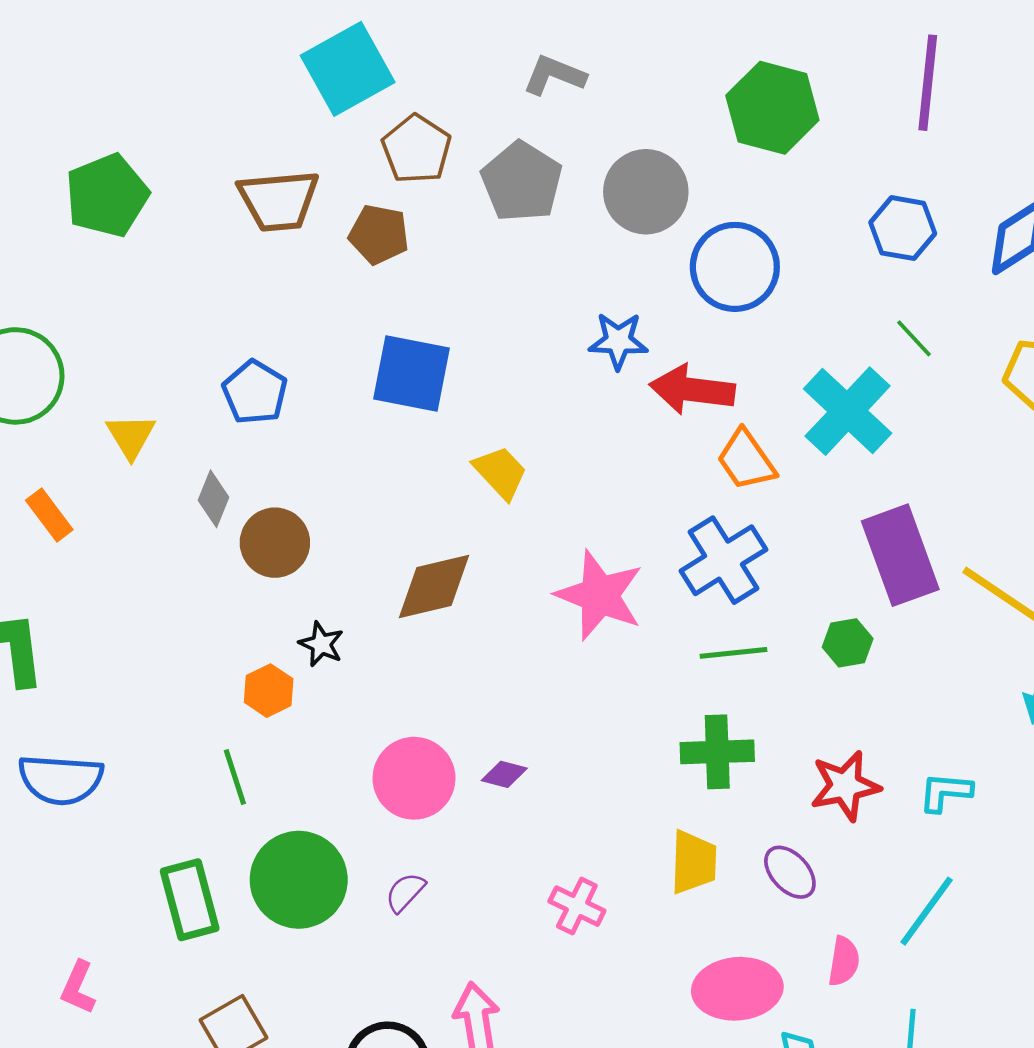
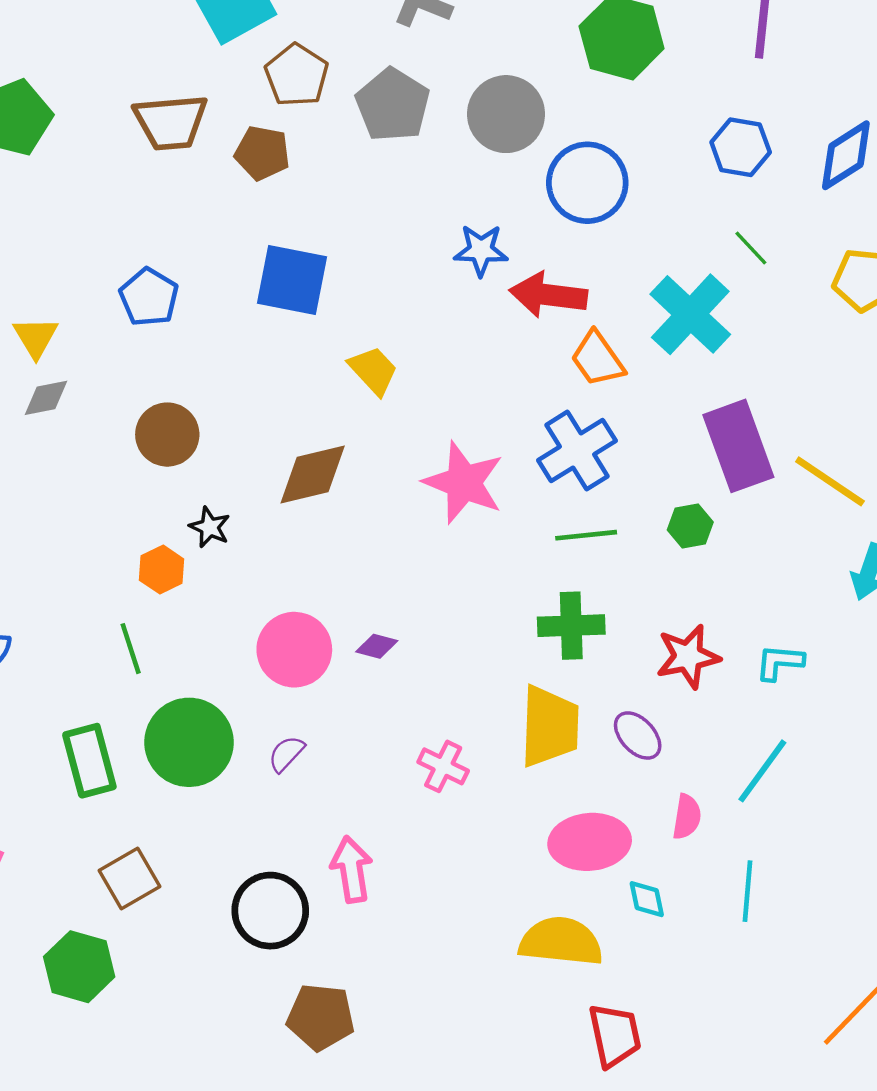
gray diamond: (213, 499) -> (46, 398), moved, turned 57
yellow trapezoid: (693, 862) -> (550, 726), size x1.4

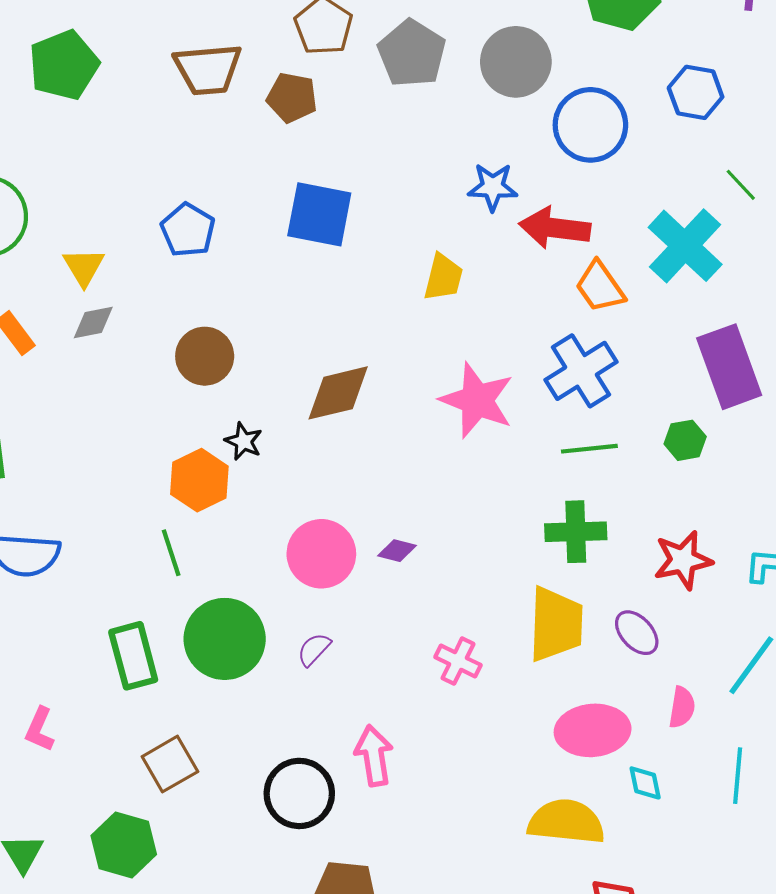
blue hexagon: (741, 147) -> (696, 92), moved
yellow trapezoid: (373, 370) -> (443, 277), moved, turned 57
orange hexagon: (162, 570) -> (199, 480), size x1.4

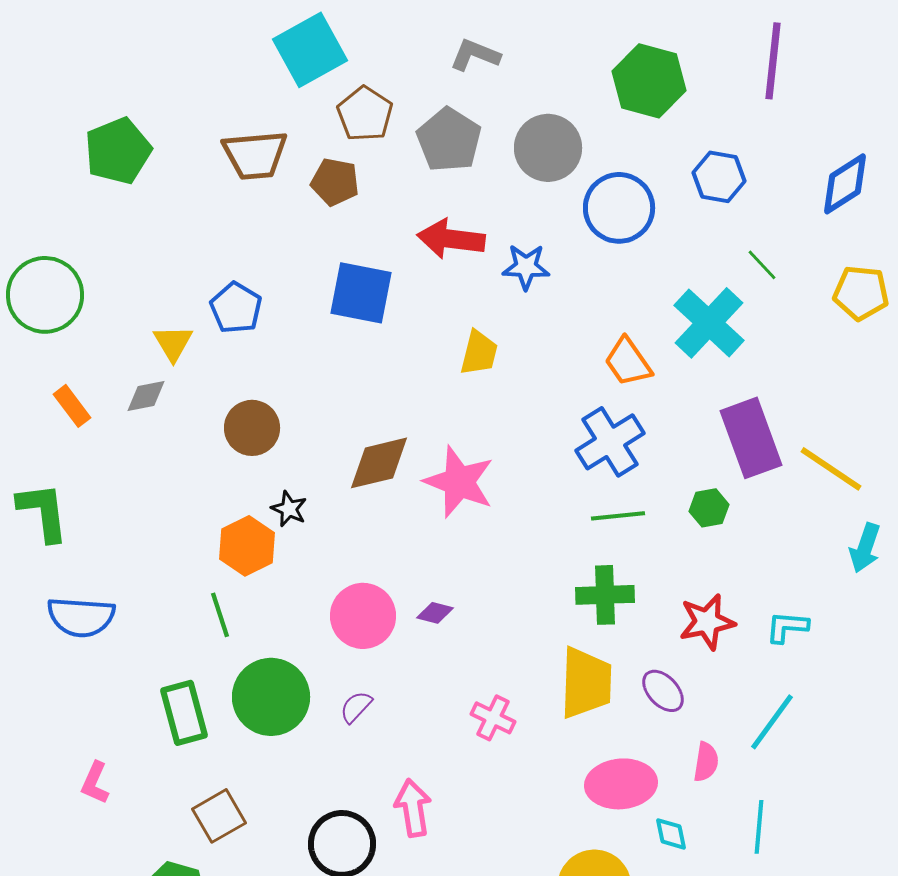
red arrow: (555, 228) -> (451, 239), moved
yellow triangle: (84, 267) -> (173, 343), moved
pink star: (477, 400) -> (459, 482), moved

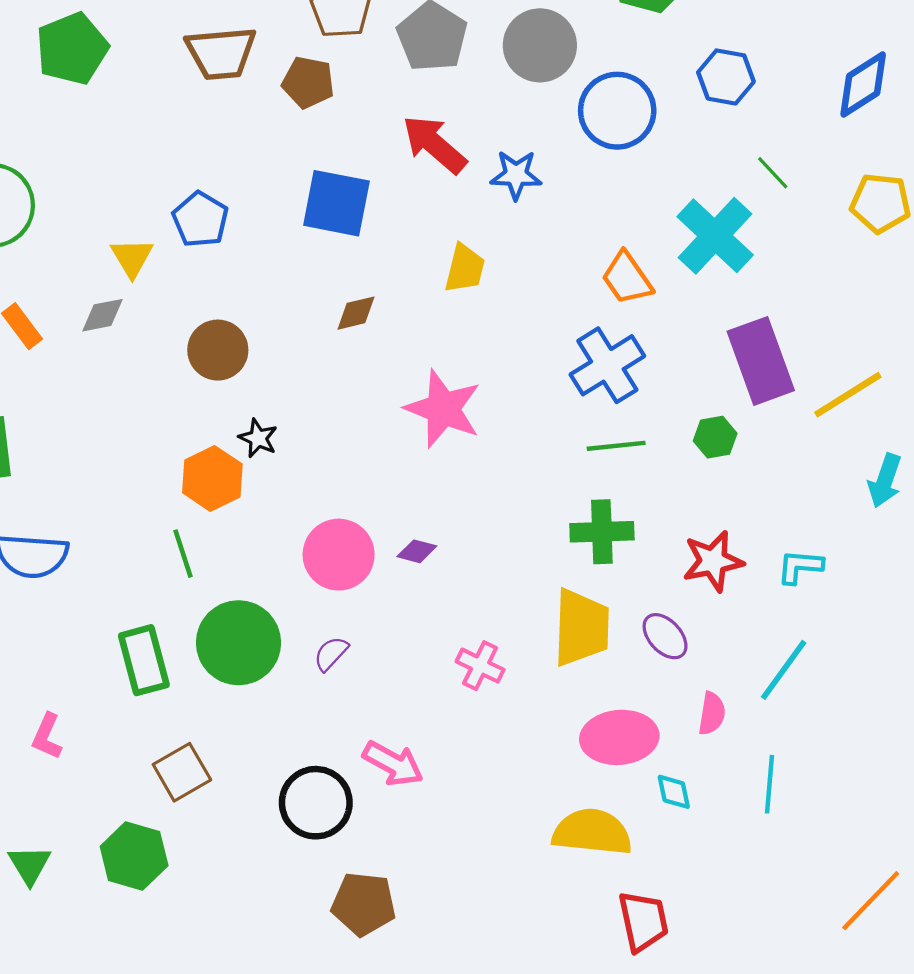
red arrow: (451, 239) -> (434, 144), turned 34
brown diamond: (379, 463) -> (356, 313), moved, size x0.6
yellow line: (831, 469) -> (848, 395), turned -66
pink arrow: (413, 808) -> (393, 764), turned 128

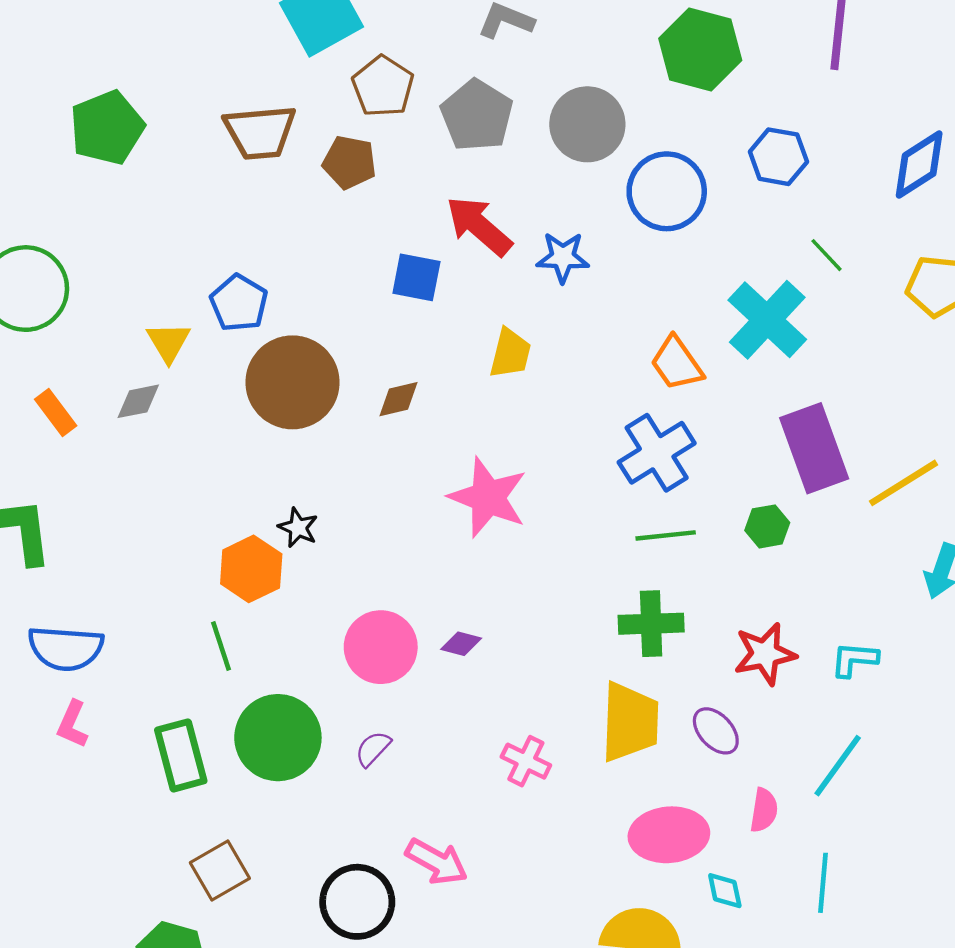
blue square: (336, 203) -> (416, 277), moved, size x0.7
brown circle: (218, 350) -> (292, 382), moved, size x1.5
pink L-shape: (47, 736) -> (72, 724), moved

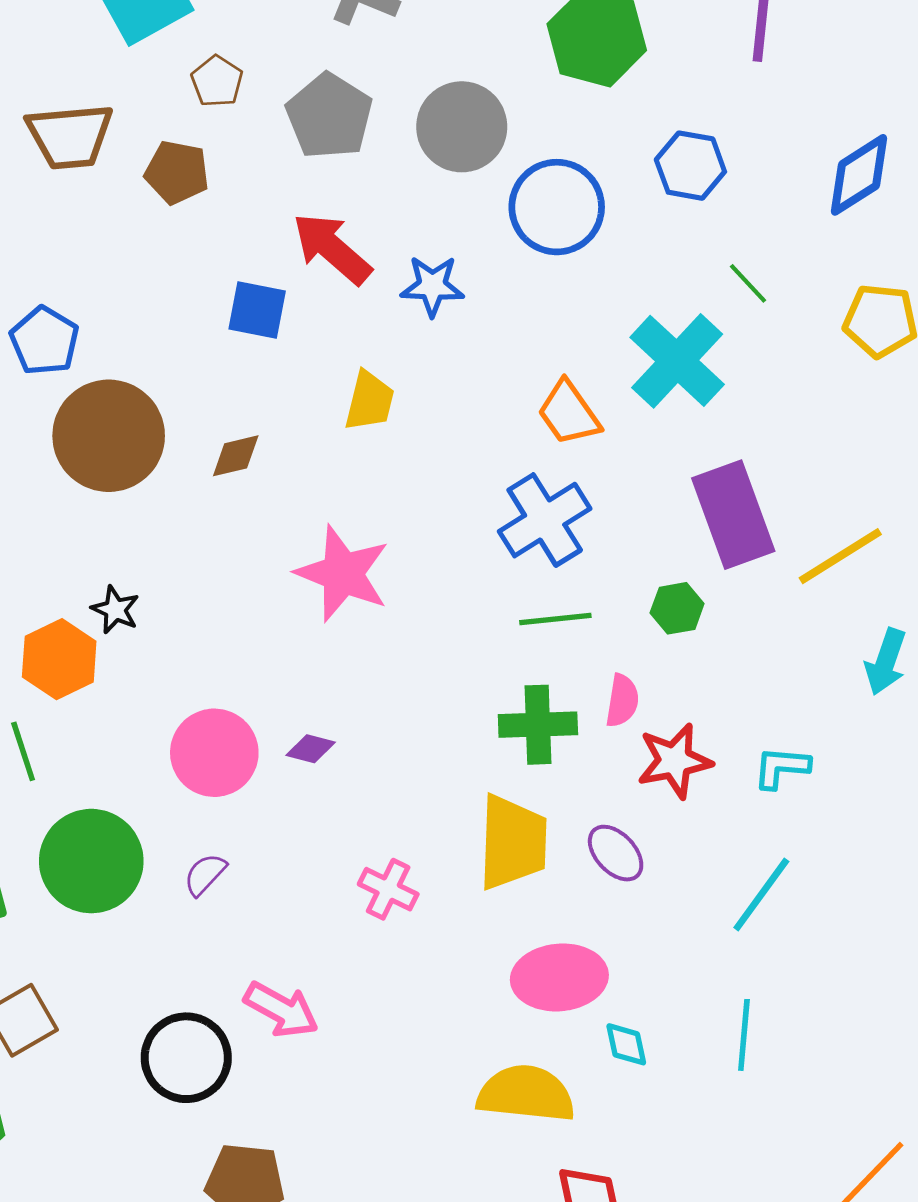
brown pentagon: (383, 86) -> (217, 81), size x0.7
pink semicircle: (764, 810) -> (622, 701), moved

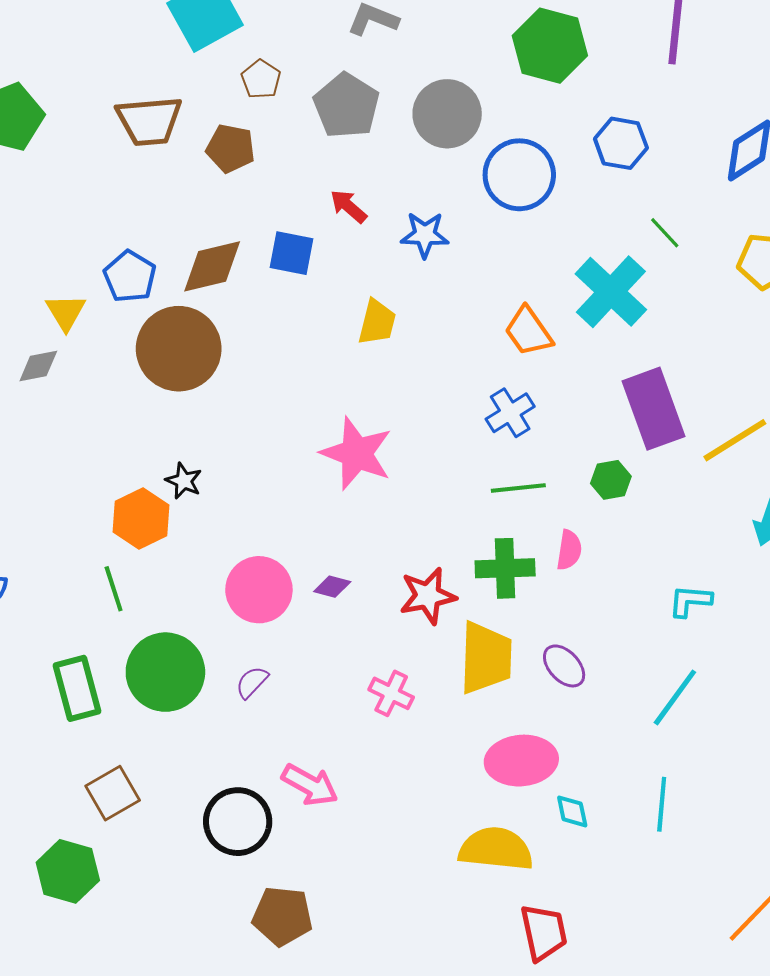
red arrow: (332, 249) -> (348, 206), size x0.6
brown diamond: (236, 456) -> (212, 266), moved, size x1.6
blue cross: (545, 520) -> (510, 413), size x0.7
red star: (674, 761) -> (428, 596), moved

